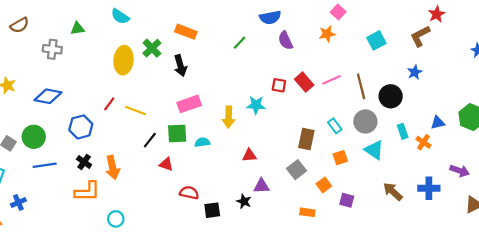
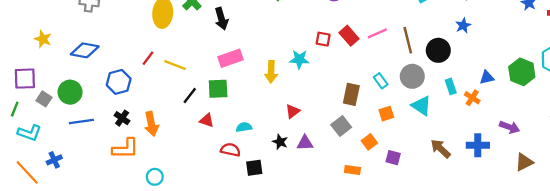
cyan semicircle: (202, 142) -> (244, 127), moved
red triangle: (249, 155) -> (293, 111), turned -32
black star: (244, 201) -> (280, 142), moved

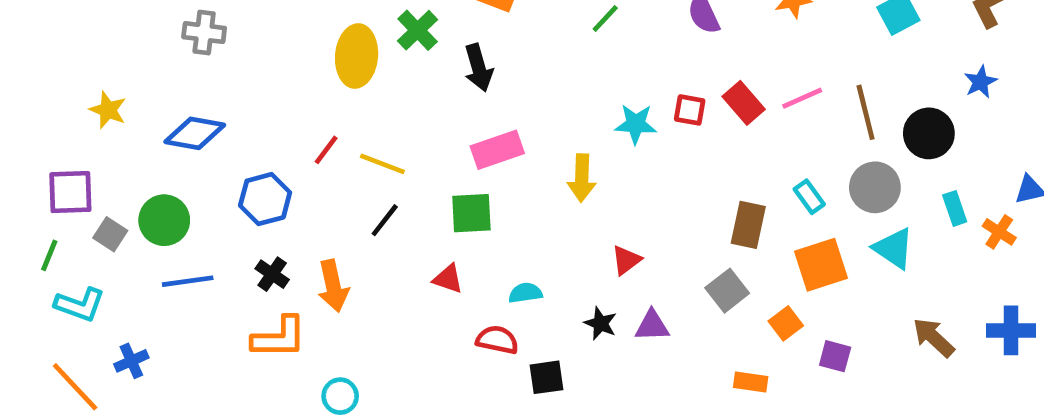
cyan star: (299, 59) -> (636, 124), moved
black line: (190, 96) -> (385, 220), moved
orange square: (386, 114) -> (821, 265), size x1.6

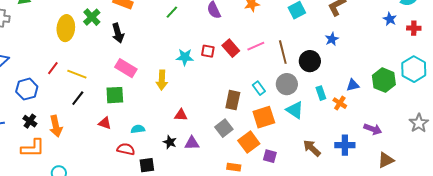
pink rectangle: (497, 150) -> (126, 68), turned 50
red triangle: (626, 260) -> (181, 115), turned 40
orange square: (786, 323) -> (249, 142), size x1.5

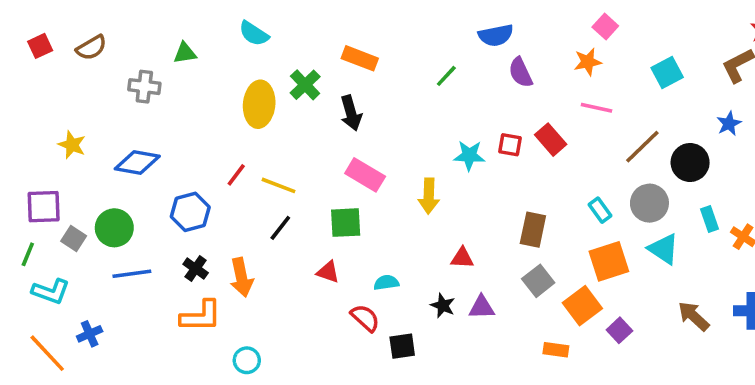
pink line: (256, 46) -> (596, 108), moved, turned 36
brown line: (283, 52) -> (642, 147), turned 60
brown rectangle: (233, 100) -> (533, 230), moved
red semicircle: (126, 149) -> (365, 318), turned 30
purple square: (270, 156) -> (619, 330), turned 32

